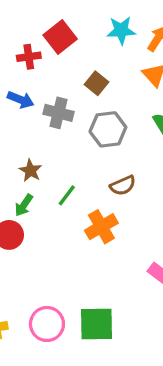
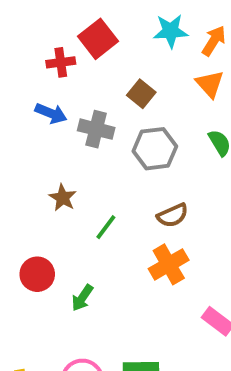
green arrow: (24, 205) -> (82, 298), moved
orange cross: (101, 227) -> (169, 264), moved

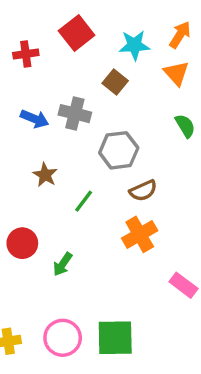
cyan star: (171, 31) -> (134, 45), moved
red cross: (61, 62) -> (26, 54), moved
blue arrow: (51, 113) -> (35, 119), moved
gray hexagon: (155, 149) -> (119, 150), moved

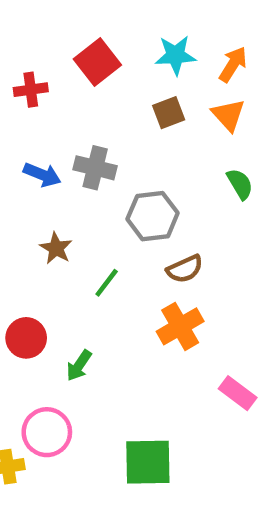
cyan star: (134, 45) -> (176, 55), moved
brown square: (115, 82) -> (169, 113), moved, turned 30
pink circle: (63, 338) -> (47, 432), moved

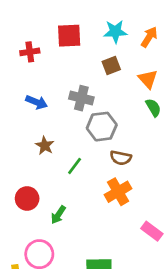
red square: (97, 62) -> (69, 36), turned 35
orange triangle: (228, 115) -> (148, 79), moved
gray cross: (95, 168) -> (81, 98), moved
brown semicircle: (185, 269) -> (121, 158), turned 35

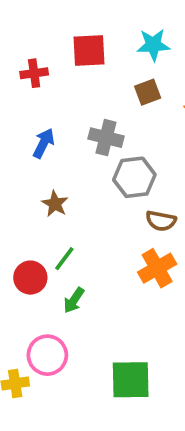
blue arrow: (37, 102) -> (44, 143), turned -85
green line: (75, 166) -> (64, 259), moved

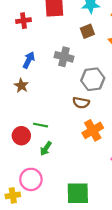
gray hexagon: (134, 177) -> (93, 79), moved
brown star: (55, 204) -> (21, 86), moved
brown semicircle: (161, 221) -> (81, 103), moved
green line: (64, 259) -> (41, 125), turned 64

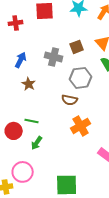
brown square: (87, 31) -> (77, 47), moved
brown star: (21, 86) -> (29, 84), moved

